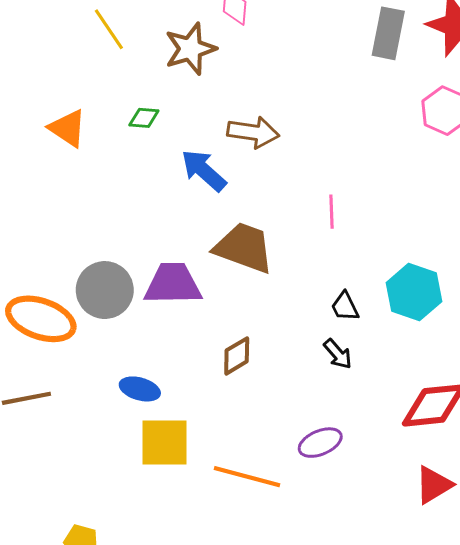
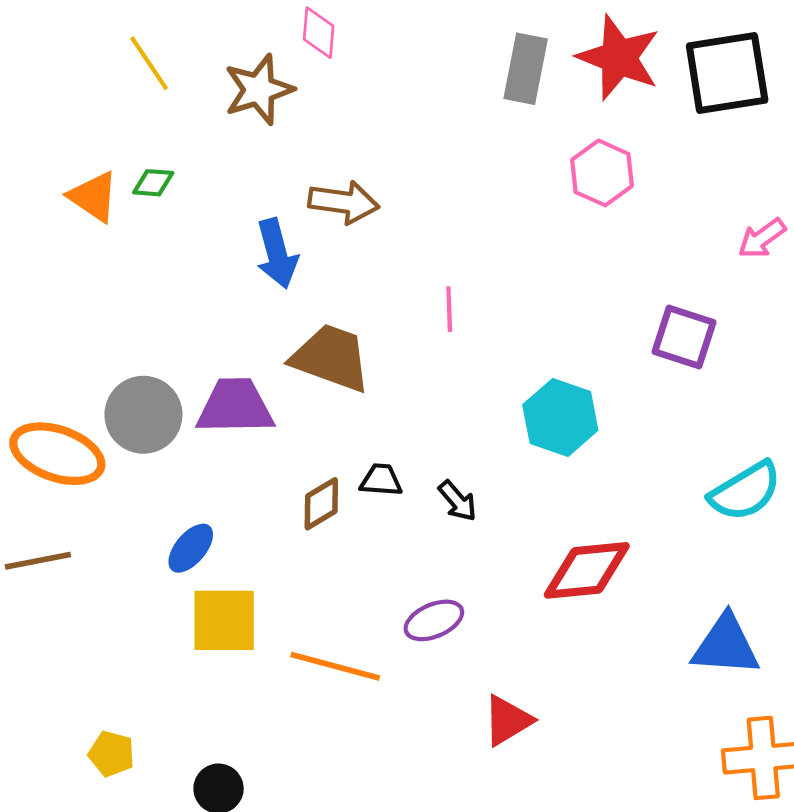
green diamond: (144, 118) -> (153, 183), moved
blue arrow: (204, 170) -> (277, 254), turned -147
black trapezoid: (345, 307) -> (381, 480), moved, turned 120
blue ellipse: (140, 389) -> (191, 548), turned -66
red triangle: (434, 485) -> (508, 720), moved

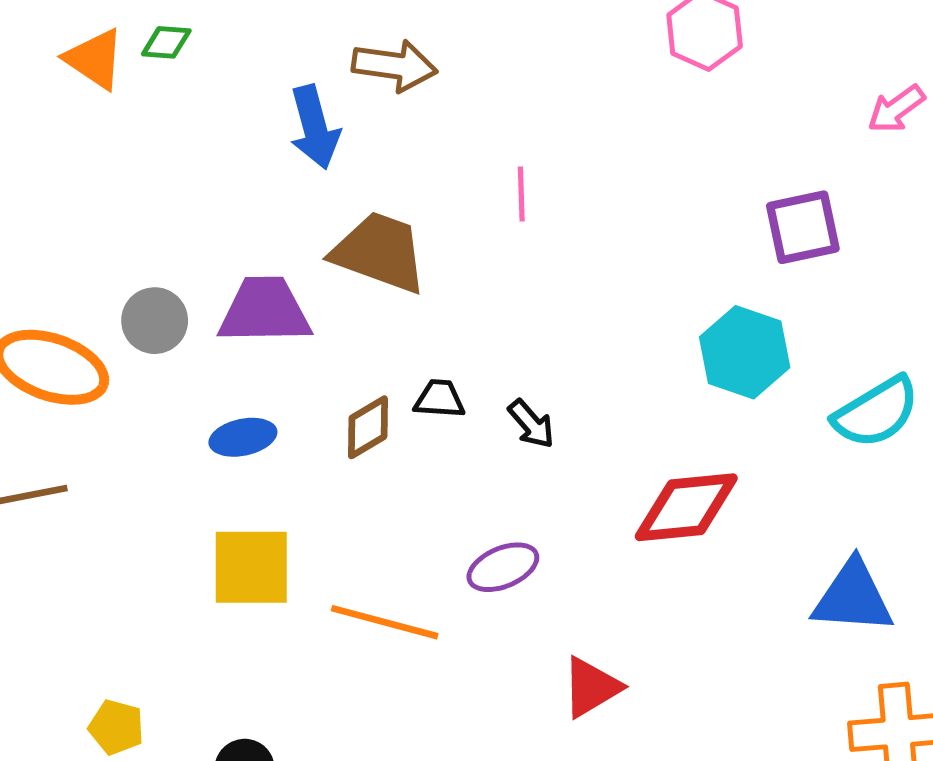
purple square: (684, 337) -> (803, 227), turned -30
gray circle: (143, 415) -> (155, 321), size x0.7
cyan hexagon: (560, 418) -> (745, 352), moved
blue ellipse: (191, 548) -> (243, 437), moved, turned 38

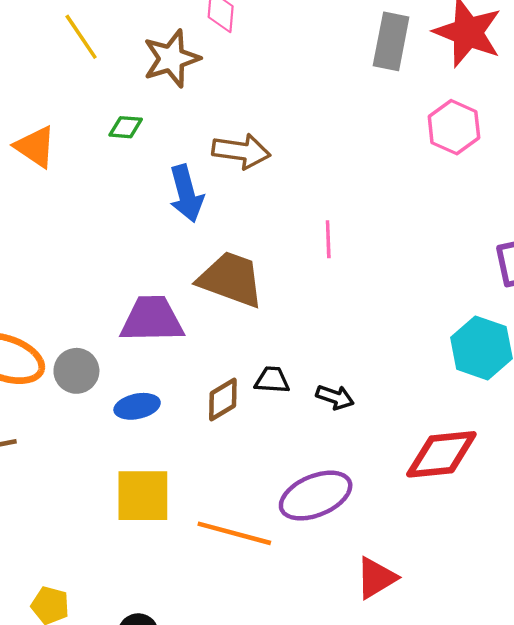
green diamond: (166, 42) -> (126, 127), moved
gray circle: (155, 321) -> (76, 371), moved
black arrow: (531, 424) -> (335, 397), turned -30
purple ellipse: (503, 567) -> (316, 496), size x1.5

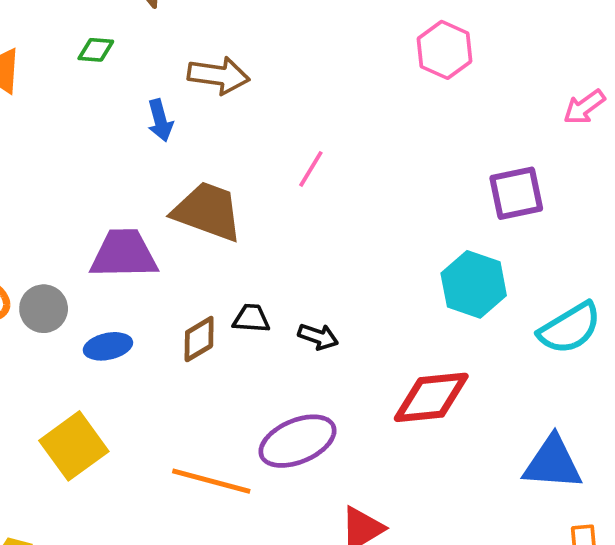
blue arrow: (186, 194) -> (160, 120), size x0.7
pink line: (328, 239) -> (311, 169), turned 33
yellow square: (143, 496) -> (74, 446), moved, turned -36

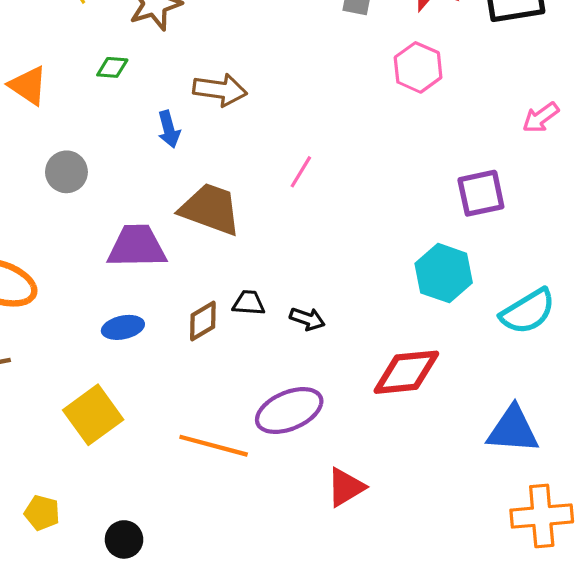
gray circle: (44, 309) -> (66, 172), moved

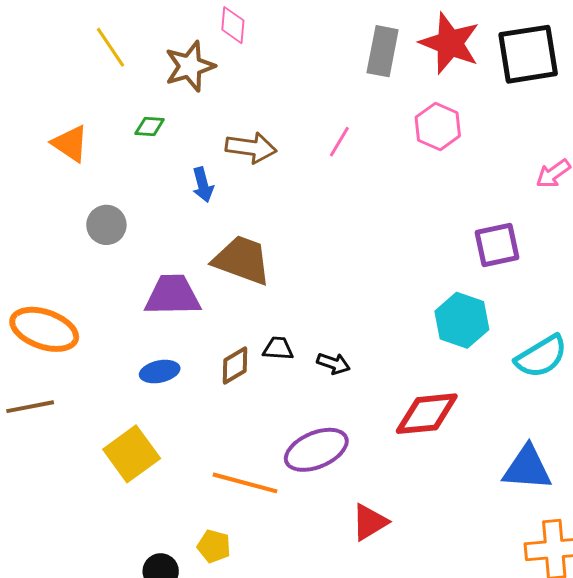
pink line: (301, 172) -> (339, 142), moved
yellow pentagon: (42, 513) -> (214, 546), moved

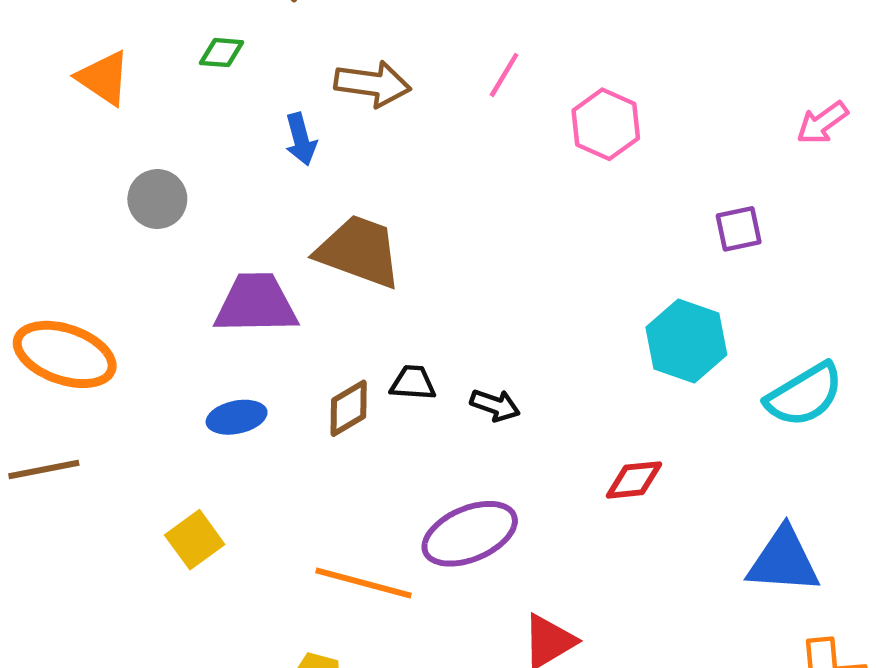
pink hexagon: (438, 127) -> (606, 124), moved
purple square: (497, 245) -> (739, 229), size x0.7
red diamond: (427, 414) -> (634, 480), size x0.6
yellow square: (132, 454) -> (195, 540), size x0.7

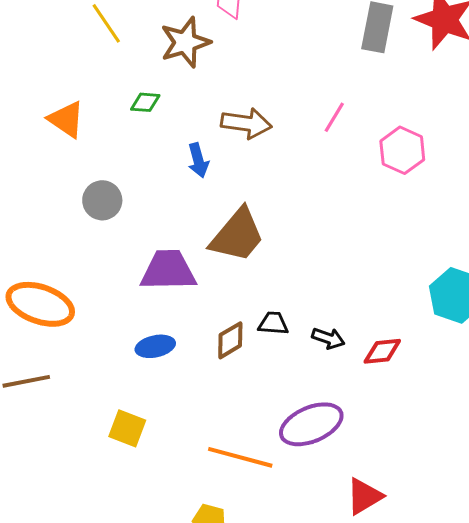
brown trapezoid: (359, 251) -> (237, 235), turned 110
red diamond: (634, 480) -> (382, 351), moved
yellow square: (195, 540) -> (127, 428), turned -33

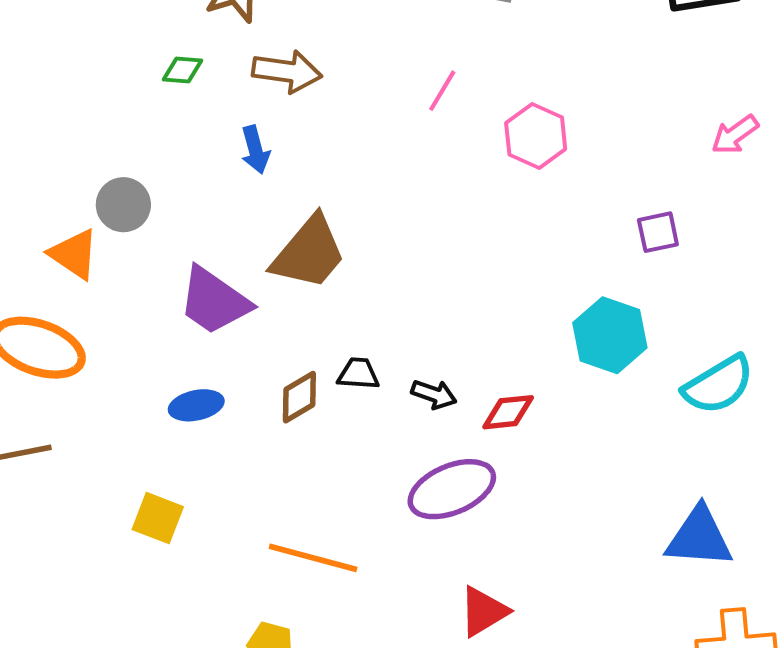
orange triangle: (66, 119) -> (74, 254), moved
brown arrow: (246, 123) -> (287, 71), moved
purple trapezoid: (168, 270) -> (214, 301), turned -144
purple ellipse: (311, 424) -> (452, 489), moved

